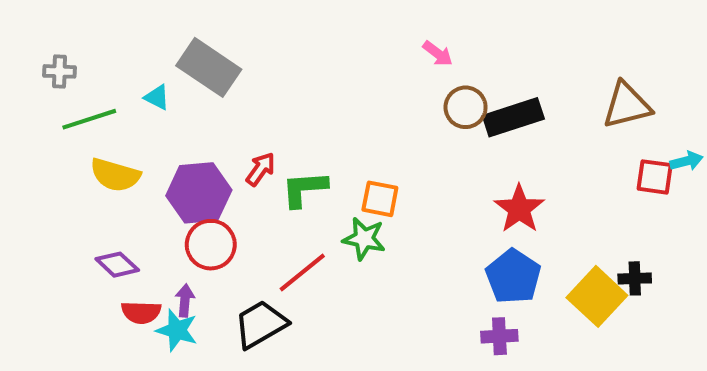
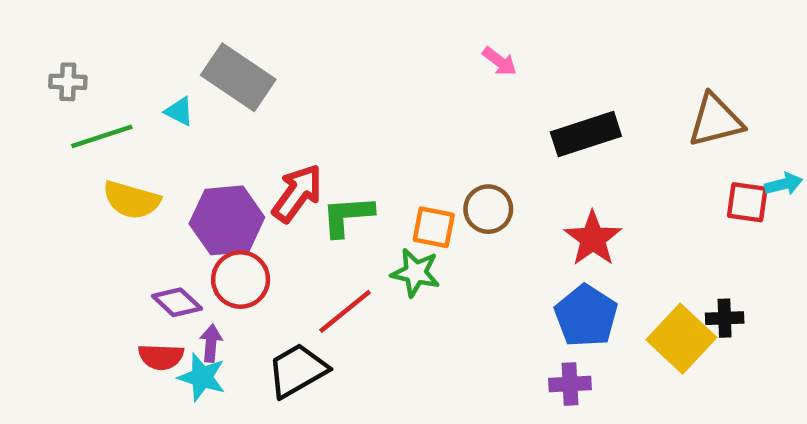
brown circle: (466, 107) -> (488, 209), moved
red arrow: (261, 169) -> (297, 193), size x1.5
purple diamond: (117, 265) -> (177, 302), moved

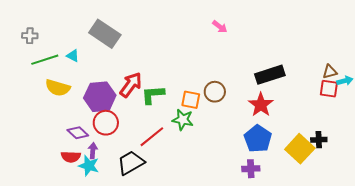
cyan triangle: (179, 111) -> (73, 56), moved
brown triangle: (715, 120) -> (330, 72), moved, size x0.6
black rectangle: (586, 134) -> (270, 75), moved

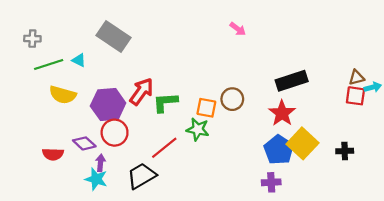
yellow square: (300, 149) -> (303, 143), moved
red semicircle: (71, 157) -> (53, 154), moved

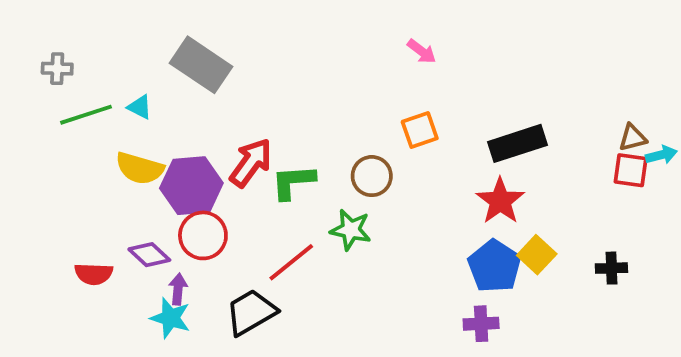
yellow semicircle: (63, 95) -> (140, 168), moved
brown circle: (232, 99) -> (372, 176), moved
orange square: (206, 108) -> (420, 130), moved, turned -30
yellow square: (303, 143) -> (537, 255), size x0.7

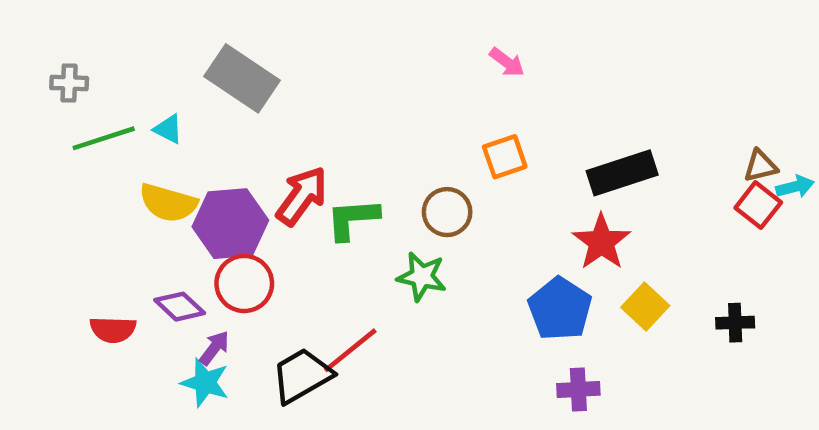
red square: (631, 170) -> (758, 205), turned 30
red line: (291, 262) -> (350, 350), moved
blue pentagon: (494, 266) -> (560, 309), moved
purple arrow: (178, 289) -> (214, 348), turned 32

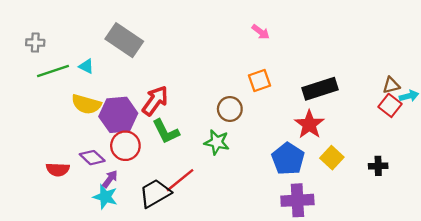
green L-shape: (353, 219) -> (166, 132), moved, turned -112
purple cross: (578, 389) -> (297, 200), size x1.5

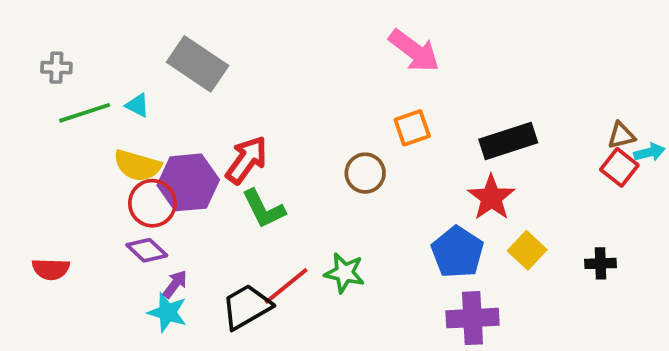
pink arrow: (261, 32) -> (414, 51), size x1.8
green star: (217, 142) -> (344, 273), moved
red circle: (125, 146) -> (152, 203), moved
red semicircle: (58, 169) -> (51, 269), moved

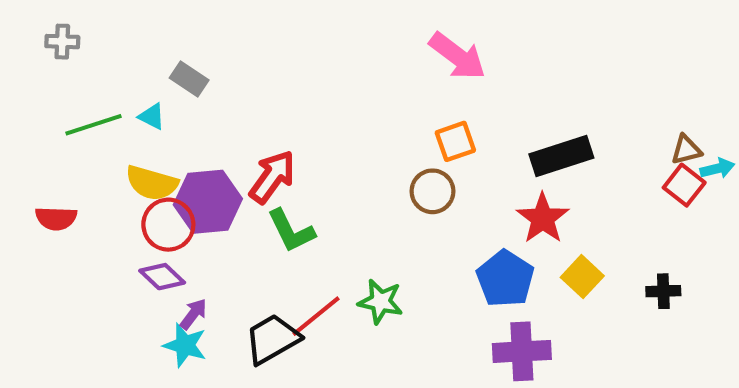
gray rectangle: (198, 64) -> (189, 79), moved, size x0.6
gray cross: (56, 68) -> (62, 42), moved
brown circle: (365, 173) -> (432, 191), moved
red semicircle: (51, 269) -> (56, 218), moved

